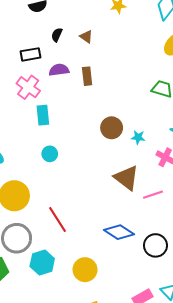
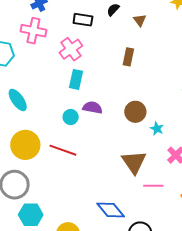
purple semicircle: (59, 70) -> (92, 108), moved
red line: (58, 219) -> (63, 150), moved, turned -56

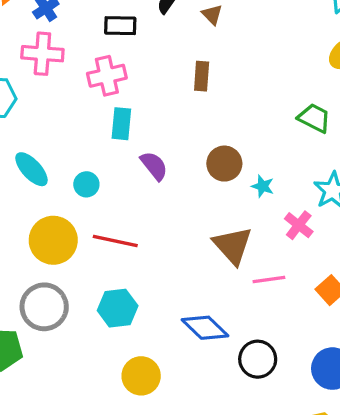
pink cross: (71, 49) -> (107, 76), turned 30
purple semicircle: (92, 108) -> (154, 166), turned 48
cyan circle: (71, 117) -> (86, 184), moved
cyan hexagon: (31, 215) -> (118, 308), moved

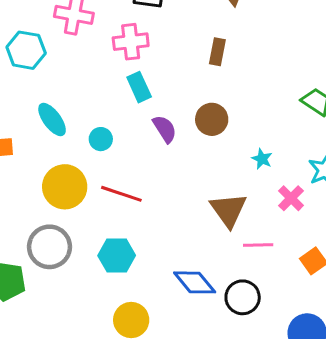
cyan rectangle: (121, 124) -> (139, 87), turned -36
brown circle: (224, 164) -> (212, 119), moved
black circle: (258, 359) -> (243, 297), moved

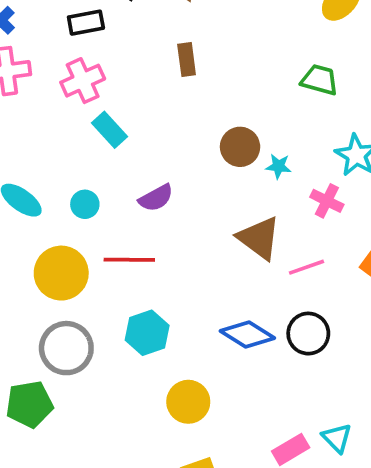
brown circle: (212, 119) -> (240, 147), moved
purple semicircle: (165, 129) -> (156, 198), moved, turned 112

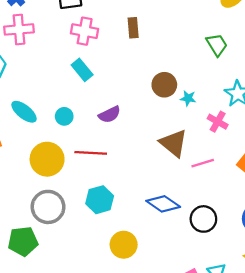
green trapezoid: (320, 80) -> (217, 45), turned 40
pink cross: (83, 81) -> (85, 31), moved, turned 32
black circle: (308, 334) -> (203, 219), moved

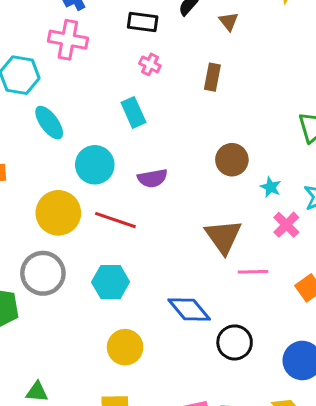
pink cross: (85, 31) -> (150, 64), size x0.6
cyan star: (188, 98) -> (271, 187), moved
cyan ellipse: (24, 112) -> (49, 123), moved
cyan circle: (64, 116) -> (95, 165), size x1.6

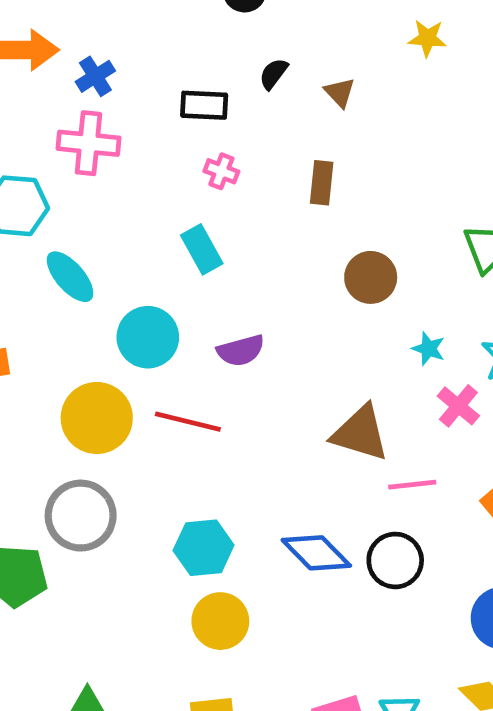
brown circle: (232, 160) -> (371, 277), moved
brown triangle: (223, 237) -> (360, 433), turned -33
cyan hexagon: (111, 282) -> (204, 548), moved
black circle: (235, 342) -> (395, 560), moved

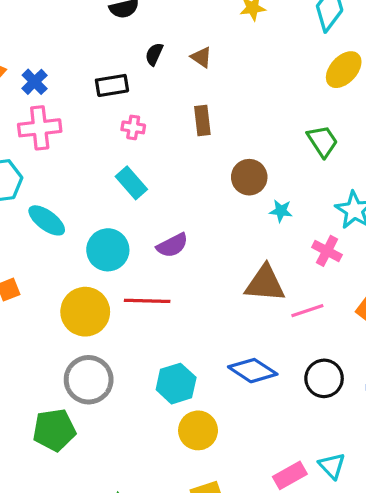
cyan star: (428, 349) -> (281, 211), moved
black circle: (395, 560) -> (324, 378), moved

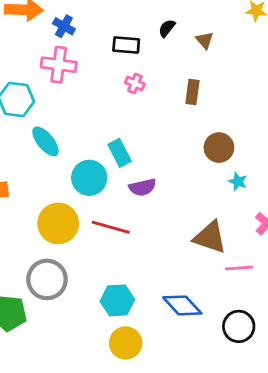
blue cross: (35, 82) -> (64, 26), turned -30
cyan rectangle: (131, 183) -> (120, 153), moved

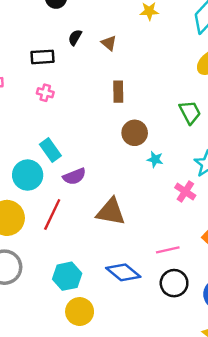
pink cross: (135, 83) -> (45, 93), moved
brown rectangle: (192, 92) -> (118, 92), moved
red line: (111, 227) -> (52, 215), turned -72
brown triangle: (210, 237) -> (111, 212), moved
pink line: (239, 268) -> (168, 250), moved

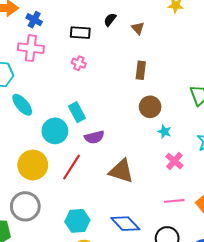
pink cross: (185, 192) -> (174, 161), moved
pink line: (168, 250) -> (174, 201), moved

